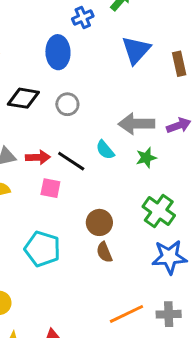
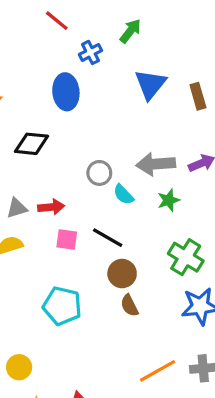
gray circle: (67, 104) -> (99, 173), moved
black line: (71, 161) -> (108, 238), moved

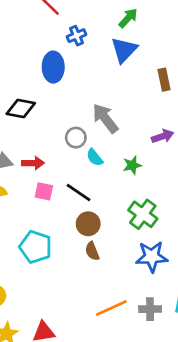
green arrow: (130, 31) -> (128, 18), moved
blue triangle: (150, 84) -> (124, 50), moved
gray arrow: (156, 164) -> (105, 118), moved, turned 52

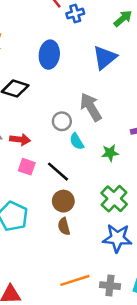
blue cross: (77, 36) -> (75, 14), moved
blue triangle: (124, 50) -> (105, 58), moved

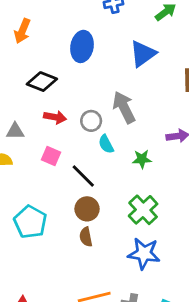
red arrow: (20, 140) -> (55, 117), moved
pink square: (27, 167) -> (51, 156), moved

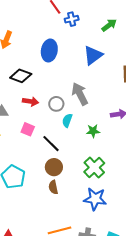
cyan semicircle: (106, 144) -> (67, 120), turned 48

